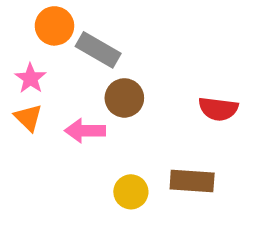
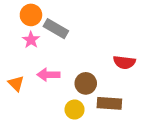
pink star: (30, 78) -> (31, 40), moved
brown circle: (124, 98) -> (86, 83), moved
orange triangle: (28, 118) -> (16, 83), moved

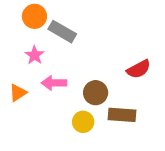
pink star: (31, 40) -> (34, 55), moved
red semicircle: (124, 62) -> (139, 69), turned -35
orange triangle: (16, 83) -> (18, 93), turned 42

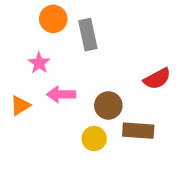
orange circle: (34, 16) -> (53, 19), moved
gray rectangle: (62, 32) -> (88, 35), moved, turned 48

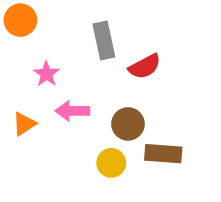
orange circle: (53, 19) -> (20, 20), moved
red semicircle: (157, 79) -> (145, 66), moved

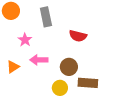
gray rectangle: (104, 40) -> (46, 17), moved
red semicircle: (145, 66) -> (78, 36), turned 42

